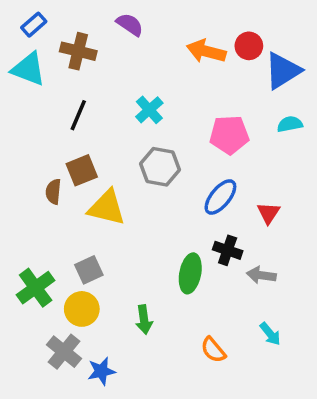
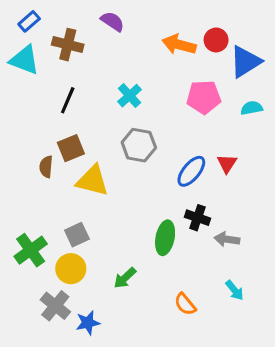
pink pentagon: (229, 135) -> (204, 97), moved
red triangle: (268, 213) -> (227, 164), moved
green arrow: (144, 320) -> (125, 278), turned 55

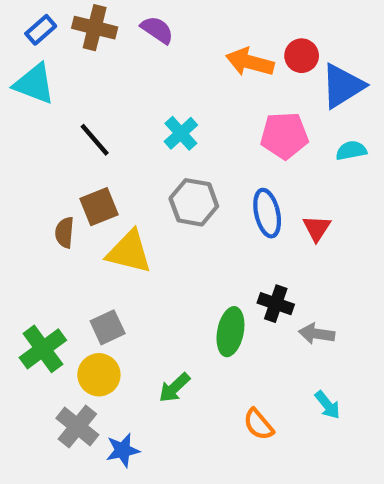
brown cross: (68, 45) -> (95, 28), moved
black line: (68, 100) -> (95, 140), turned -64
blue ellipse: (191, 171) -> (267, 213), moved, turned -52

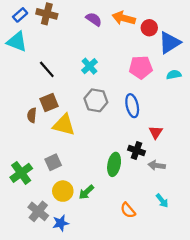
purple semicircle: (157, 30) -> (94, 19), moved
orange arrow: (250, 62) -> (124, 18), moved
red triangle: (317, 228) -> (156, 132), moved
yellow circle: (99, 375) -> (63, 191), moved

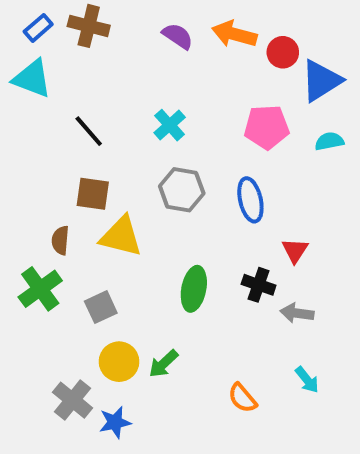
brown square: (49, 102) -> (93, 194), turned 30
brown semicircle: (32, 115) -> (60, 240), moved
green ellipse: (114, 164) -> (194, 289), moved
green cross: (21, 173) -> (40, 289), moved

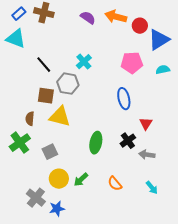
gray hexagon: (182, 190) -> (68, 84), moved
black cross: (259, 285) -> (128, 141), turned 35
orange semicircle: (242, 398) -> (115, 184), moved

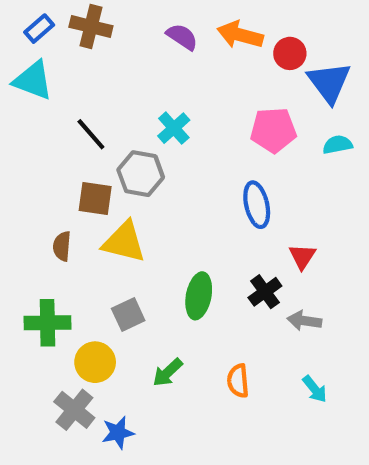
blue triangle: (159, 40) -> (329, 82), turned -35
green cross: (20, 143) -> (47, 323), moved, turned 35
gray square: (50, 152) -> (128, 315), moved
yellow circle: (59, 179) -> (95, 362), moved
orange semicircle: (115, 184) -> (238, 381), turned 35

